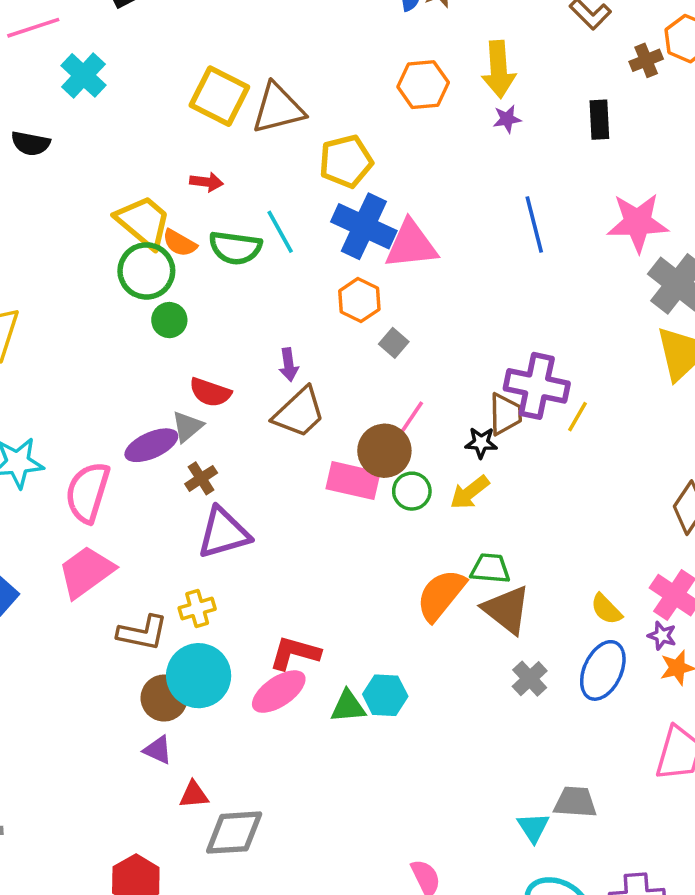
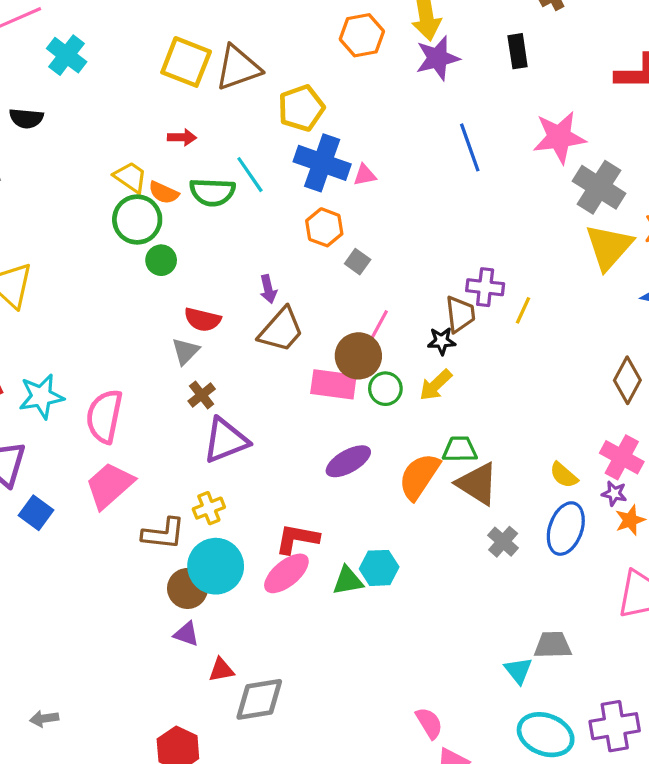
purple star: (507, 119) -> (438, 58), size x1.8
yellow trapezoid: (143, 222) -> (131, 177), size x0.7
pink triangle: (411, 245) -> (365, 175), size x0.5
purple cross: (537, 386) -> (485, 287), size x0.7
purple ellipse: (151, 445) -> (348, 461), moved

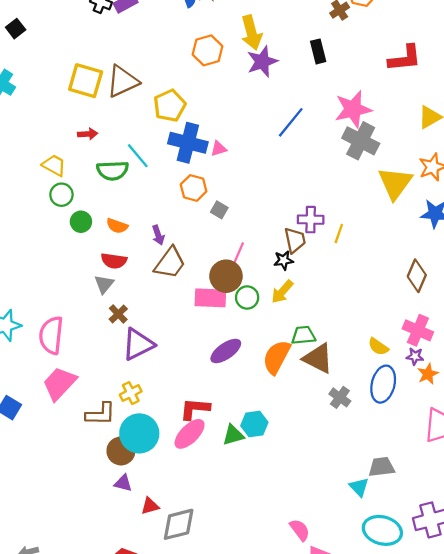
blue line: (470, 147) -> (291, 122), turned 64
gray cross: (599, 187) -> (361, 141), moved
orange semicircle: (164, 193) -> (117, 226), moved
green circle: (137, 220) -> (61, 195), size x0.7

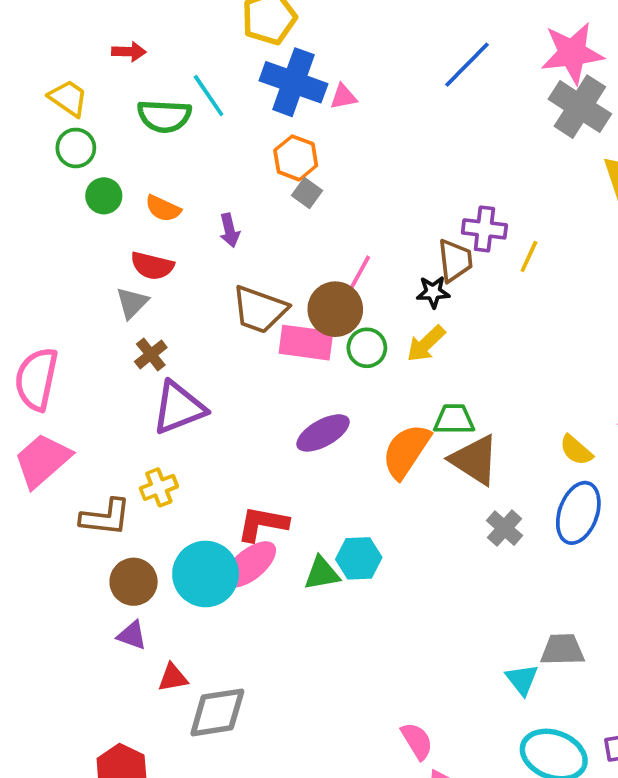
gray square: (219, 210) -> (307, 193), moved
brown trapezoid: (170, 263) -> (260, 310), moved, turned 68
cyan circle: (139, 433) -> (206, 574), moved

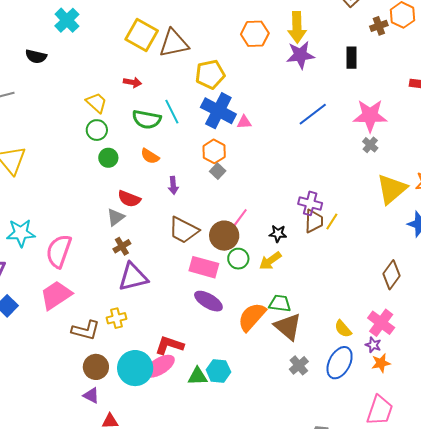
gray cross: (580, 107) -> (370, 145), size x0.5
orange semicircle: (163, 208) -> (150, 156), moved
brown trapezoid: (455, 261) -> (314, 221), moved
pink rectangle: (306, 343) -> (204, 267), moved
purple ellipse: (323, 433) -> (208, 301), turned 52

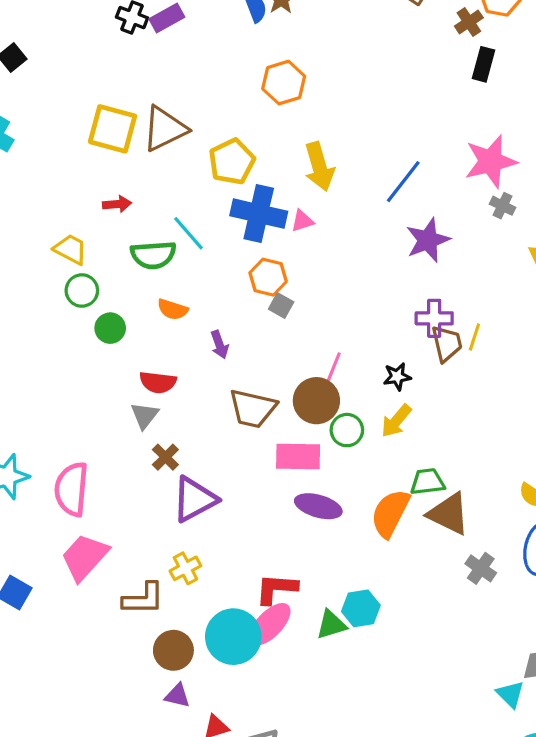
yellow arrow: (297, 27) -> (319, 167), moved
purple star: (300, 55) -> (428, 240), moved
black rectangle: (351, 58) -> (484, 64), moved, turned 30

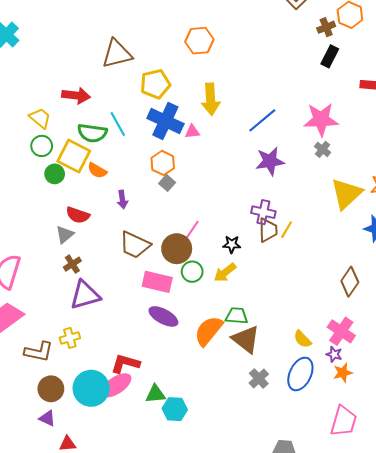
yellow square: (113, 129) -> (74, 156), moved
red arrow: (117, 204) -> (76, 95), size x1.5
cyan hexagon: (361, 608) -> (175, 409), moved

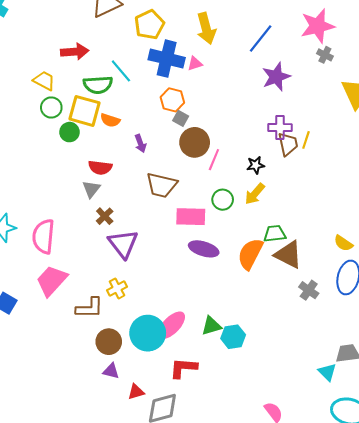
brown circle: (177, 249) -> (195, 142), moved
purple triangle: (85, 295) -> (123, 244), turned -40
red L-shape: (125, 364) -> (183, 368), moved

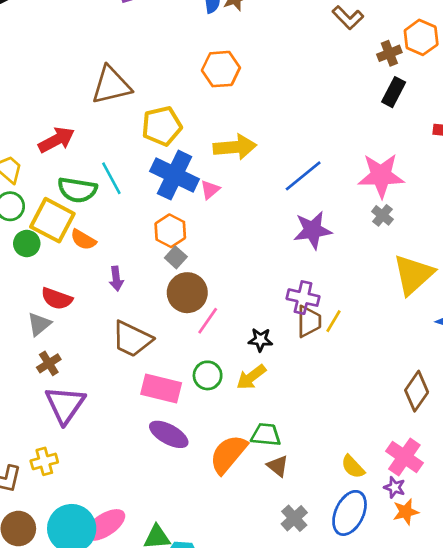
yellow arrow: (206, 28) -> (235, 147), turned -92
red arrow: (75, 52) -> (56, 140), turned -36
pink triangle: (195, 64) -> (210, 190), turned -35
brown triangle: (288, 255) -> (278, 466), size x0.6

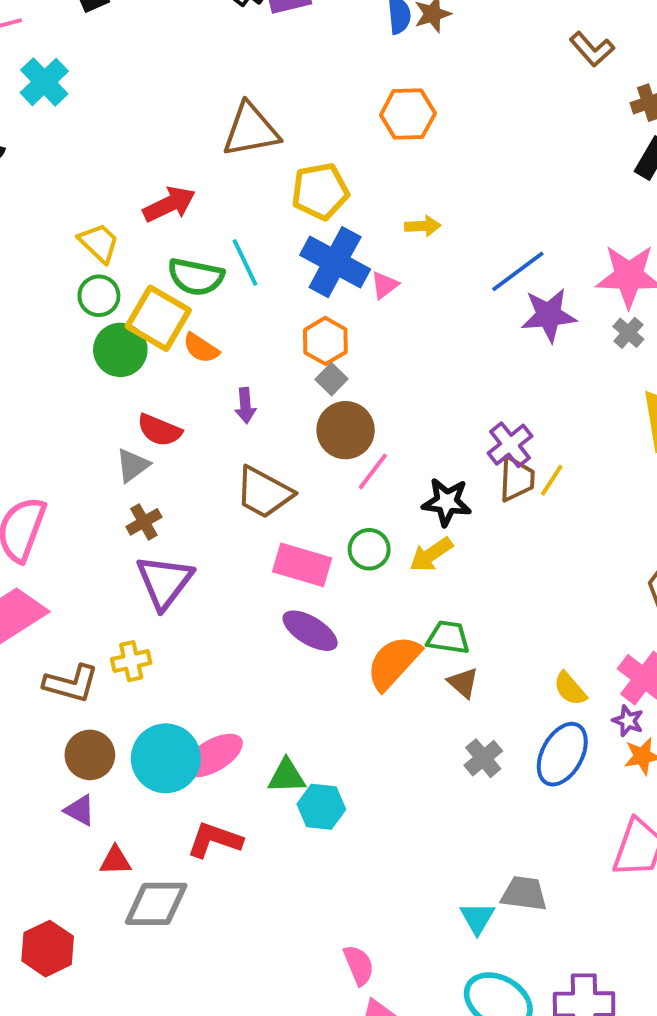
yellow arrow: (235, 147) -> (423, 226), size x0.6
purple star: (313, 230) -> (549, 315), moved
green circle: (27, 244) -> (120, 350), size x1.4
purple cross: (303, 298) -> (510, 445), turned 36
black star: (260, 340) -> (447, 502), size x1.4

